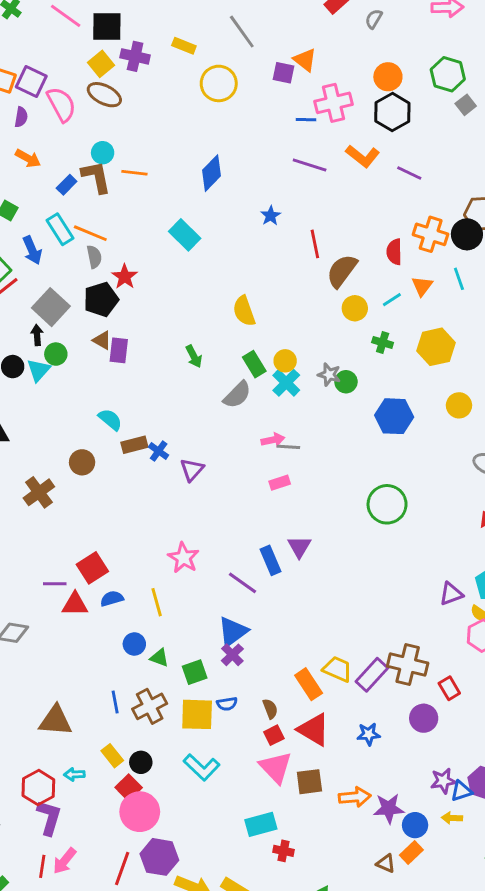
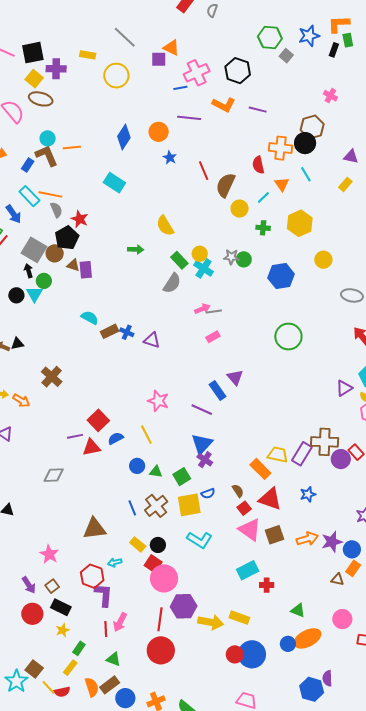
orange circle: (388, 77) -> (159, 132), moved
green arrow: (194, 356) -> (136, 249), moved, turned -49
brown circle: (82, 462) -> (55, 253), moved
purple triangle: (192, 470) -> (152, 340), turned -42
purple circle: (424, 718) -> (341, 459), moved

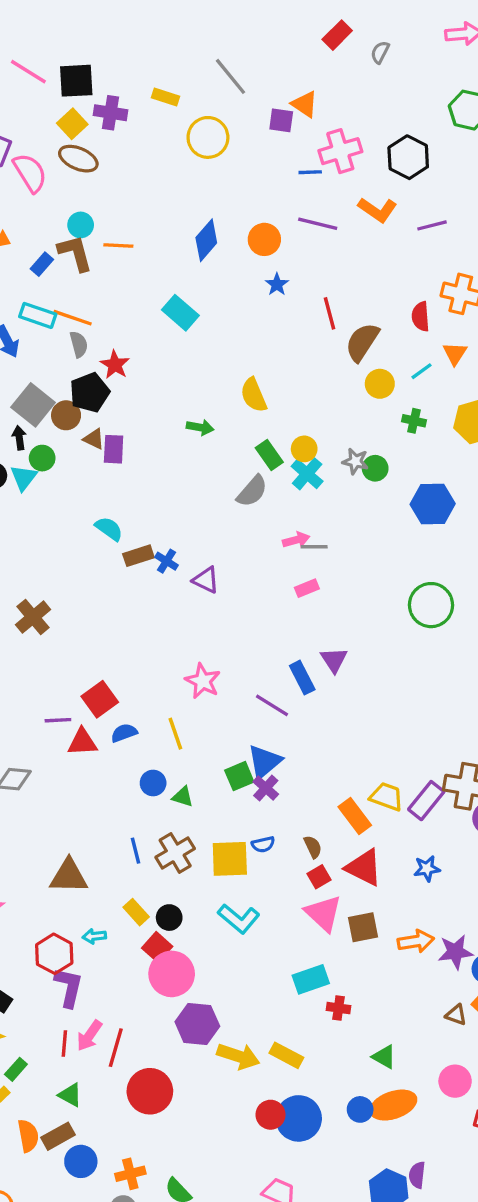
purple line: (258, 110) -> (432, 225), turned -36
cyan rectangle: (29, 196) -> (38, 315), turned -35
green square: (182, 477) -> (239, 776), moved
red line: (160, 619) -> (116, 1048), moved

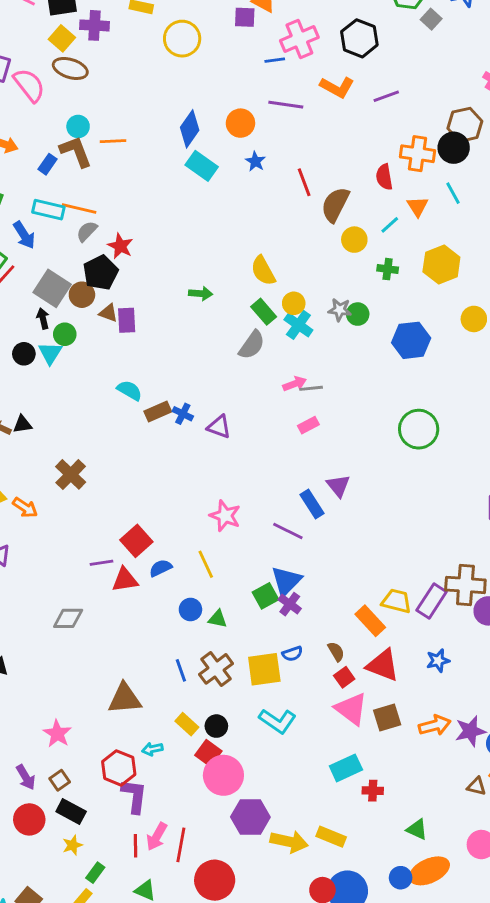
cyan rectangle: (180, 313) -> (202, 166), moved
gray semicircle: (79, 344) -> (87, 231), turned -115
yellow semicircle: (254, 395) -> (263, 271), moved

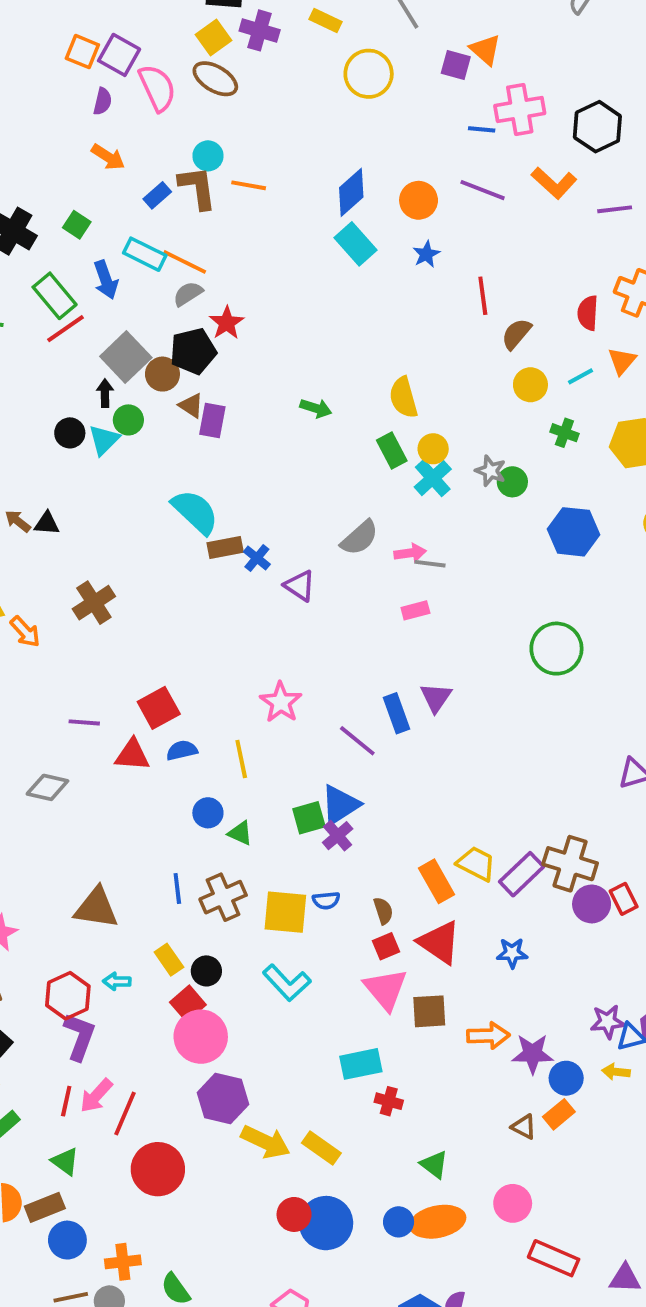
brown semicircle: (335, 205) -> (516, 334), size x0.7
gray semicircle: (252, 345) -> (360, 538), moved
cyan semicircle: (130, 390) -> (195, 512), size x1.5
purple line: (102, 563) -> (84, 722), moved

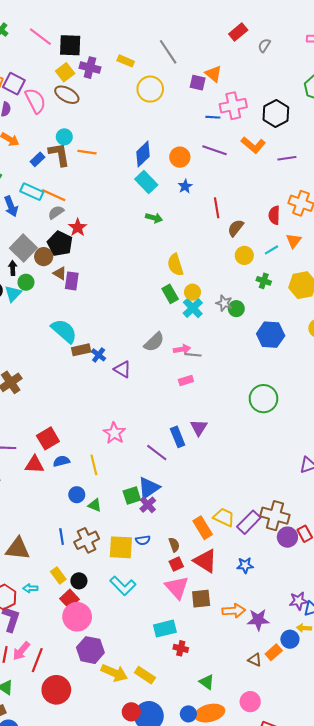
black pentagon: (193, 351) -> (60, 244), turned -30
green arrow: (316, 408) -> (154, 218), moved
blue circle: (566, 1078) -> (290, 639), moved

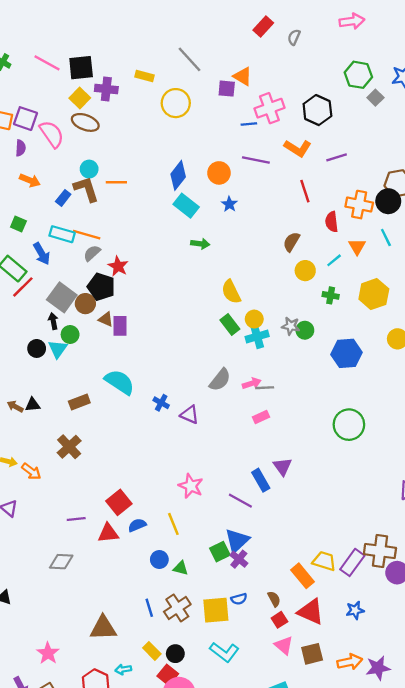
red line: (217, 208) -> (305, 191), moved
cyan cross: (193, 308) -> (257, 336), turned 36
brown rectangle: (81, 350) -> (79, 402), moved
pink triangle: (177, 587) -> (284, 645), size x0.7

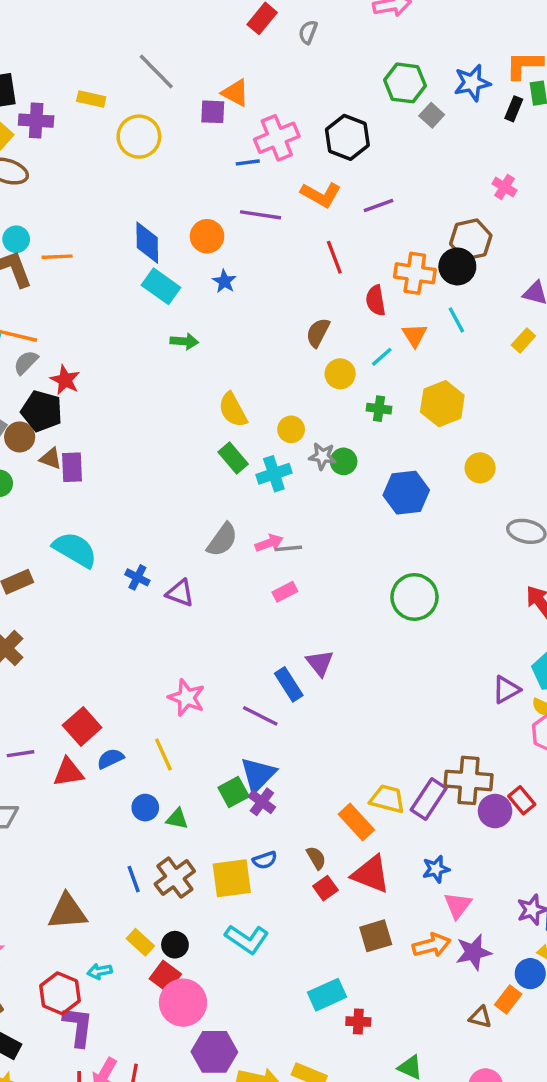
blue diamond: (178, 175) -> (147, 243), turned -36
yellow circle: (254, 319) -> (291, 429), moved
pink triangle: (284, 645) -> (458, 905), moved, turned 30

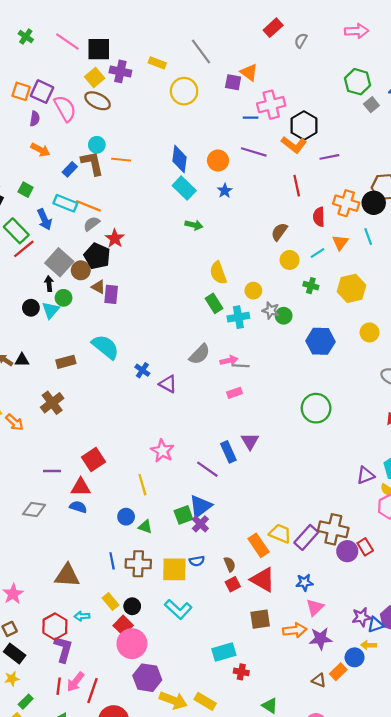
black hexagon: (347, 137) -> (304, 126), moved
blue semicircle: (110, 759) -> (78, 507), moved, turned 35
brown cross: (175, 878) -> (138, 564), turned 30

